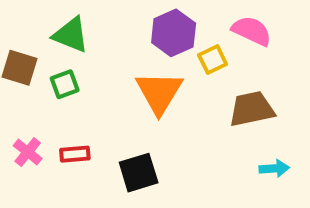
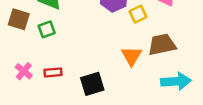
orange triangle: (159, 92) -> (132, 56), moved, size x0.7
cyan arrow: (274, 168) -> (176, 81), size x1.6

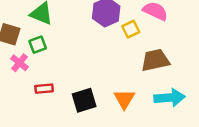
orange triangle: (132, 56) -> (124, 99), moved
pink cross: (24, 71) -> (19, 63), moved

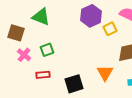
green square: (38, 45) -> (47, 50), moved
orange triangle: (124, 99) -> (105, 73), moved

